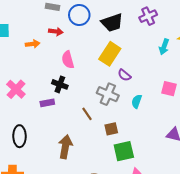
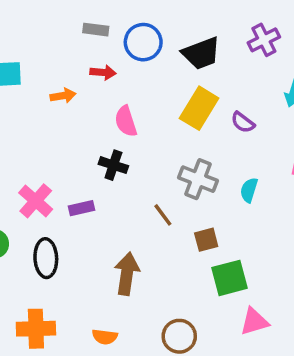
purple semicircle: (124, 75) -> (243, 122), moved
pink cross: (16, 89) -> (36, 201), moved
purple rectangle: (47, 103) -> (82, 208), moved

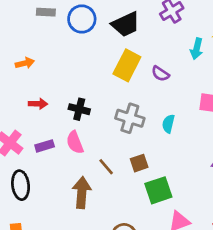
red arrow: (103, 72) -> (38, 104), moved
pink semicircle: (126, 121) -> (75, 142), moved
black cross: (113, 165) -> (79, 109), moved
brown line: (163, 215) -> (106, 167), moved

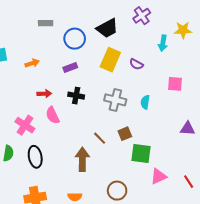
blue circle: (82, 19) -> (75, 39), moved
pink semicircle: (75, 142) -> (53, 115), moved
purple rectangle: (45, 146) -> (70, 68), moved
green square: (158, 190) -> (141, 154), turned 30

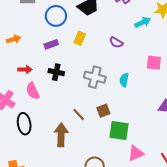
cyan arrow: (163, 43) -> (143, 22), turned -126
yellow rectangle: (110, 60) -> (80, 38), moved, size x0.6
black ellipse: (35, 157) -> (24, 124), moved

